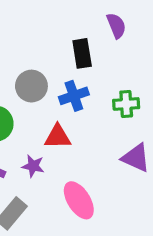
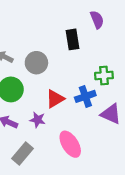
blue cross: (74, 96) -> (85, 96), moved
red triangle: (58, 137) -> (55, 99), turned -30

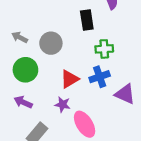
green cross: (104, 75) -> (104, 49), moved
purple star: (38, 120) -> (63, 105), moved

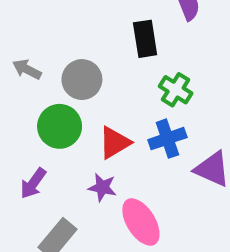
green cross: (104, 49) -> (176, 90), turned 36
green circle: (25, 70) -> (60, 126), moved
purple arrow: (23, 102) -> (33, 183), turned -78

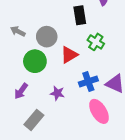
blue cross: (167, 139) -> (88, 81), moved
red triangle: (115, 143) -> (69, 55), moved
pink ellipse: (141, 222) -> (99, 111), moved

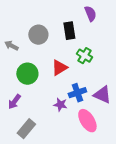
gray circle: (47, 37) -> (38, 35), moved
purple star: (57, 93) -> (60, 105), moved

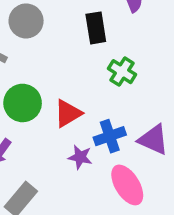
gray circle: (38, 35) -> (26, 21), moved
red triangle: (59, 68) -> (68, 113), moved

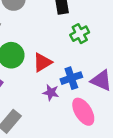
green cross: (122, 72) -> (80, 34), turned 30

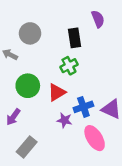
green cross: (80, 34) -> (69, 66), moved

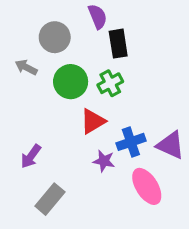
purple semicircle: (98, 19) -> (98, 17), moved
green circle: (28, 86) -> (71, 82), moved

